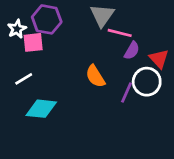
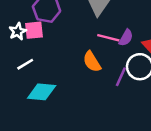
white star: (17, 29) -> (18, 31), moved
pink line: (120, 33) -> (108, 38), moved

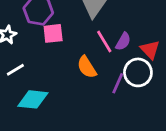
pink square: (34, 30) -> (53, 33), moved
pink line: (108, 38) -> (104, 41), turned 45

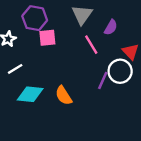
purple semicircle: (123, 41) -> (111, 27), moved
orange semicircle: (87, 67) -> (64, 95), moved

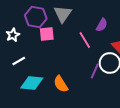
gray triangle: (82, 15) -> (63, 14), moved

